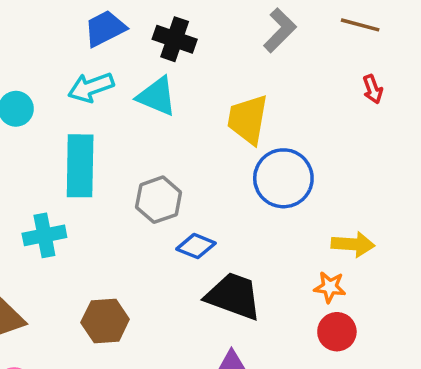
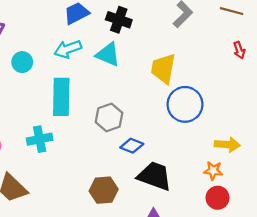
brown hexagon: (105, 321) -> (104, 190), moved

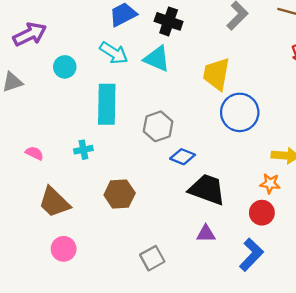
cyan arrow: (68, 49) -> (114, 53), turned -128
cyan cross: (40, 139) -> (83, 150), size x0.7
brown hexagon: (104, 190) -> (120, 194), moved
red circle: (218, 198) -> (262, 213), moved

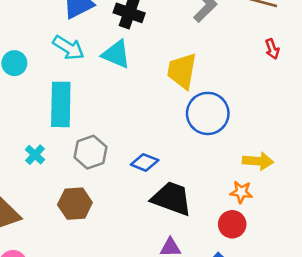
gray hexagon: (158, 126) -> (90, 152), moved
cyan cross: (83, 150) -> (35, 155), turned -36

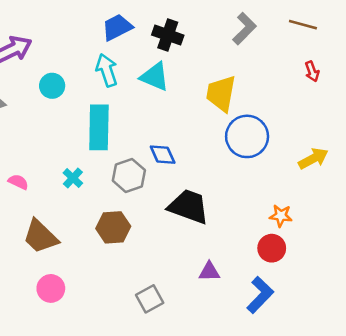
cyan arrow: (69, 48) -> (107, 70), turned -140
yellow arrow: (258, 161) -> (313, 159), moved, turned -32
blue diamond: (145, 162) -> (163, 155), moved, turned 44
black trapezoid: (172, 198) -> (189, 207), moved

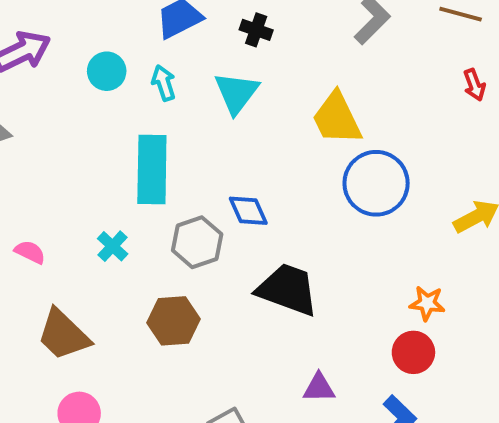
black cross: (168, 35) -> (256, 30), size x0.7
cyan arrow: (107, 70) -> (164, 83), size x0.7
cyan triangle: (155, 77) -> (236, 93), turned 44
cyan circle: (52, 86) -> (107, 71), moved
yellow trapezoid: (221, 94) -> (337, 118), turned -36

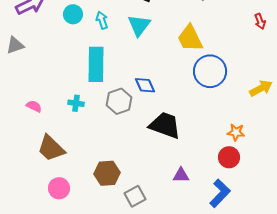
cyan cross: (113, 246) -> (76, 103), turned -35
brown hexagon: (174, 321) -> (107, 173), moved

